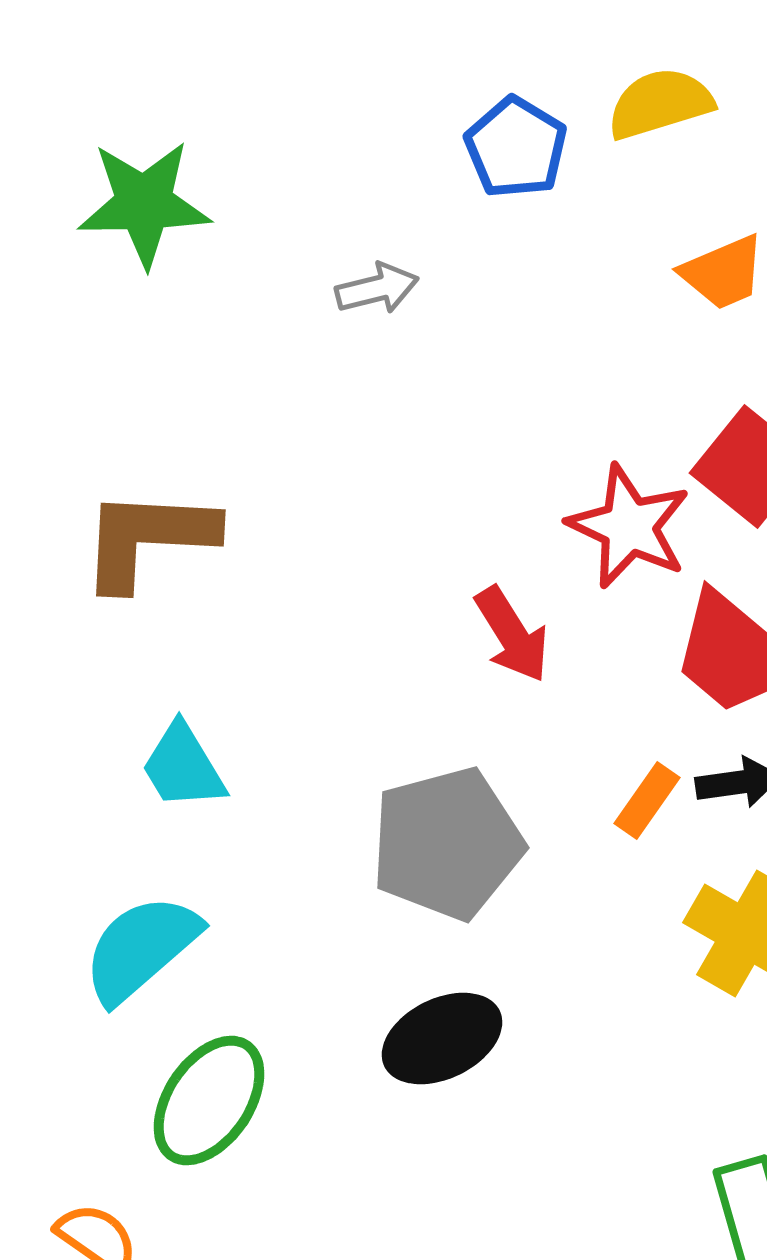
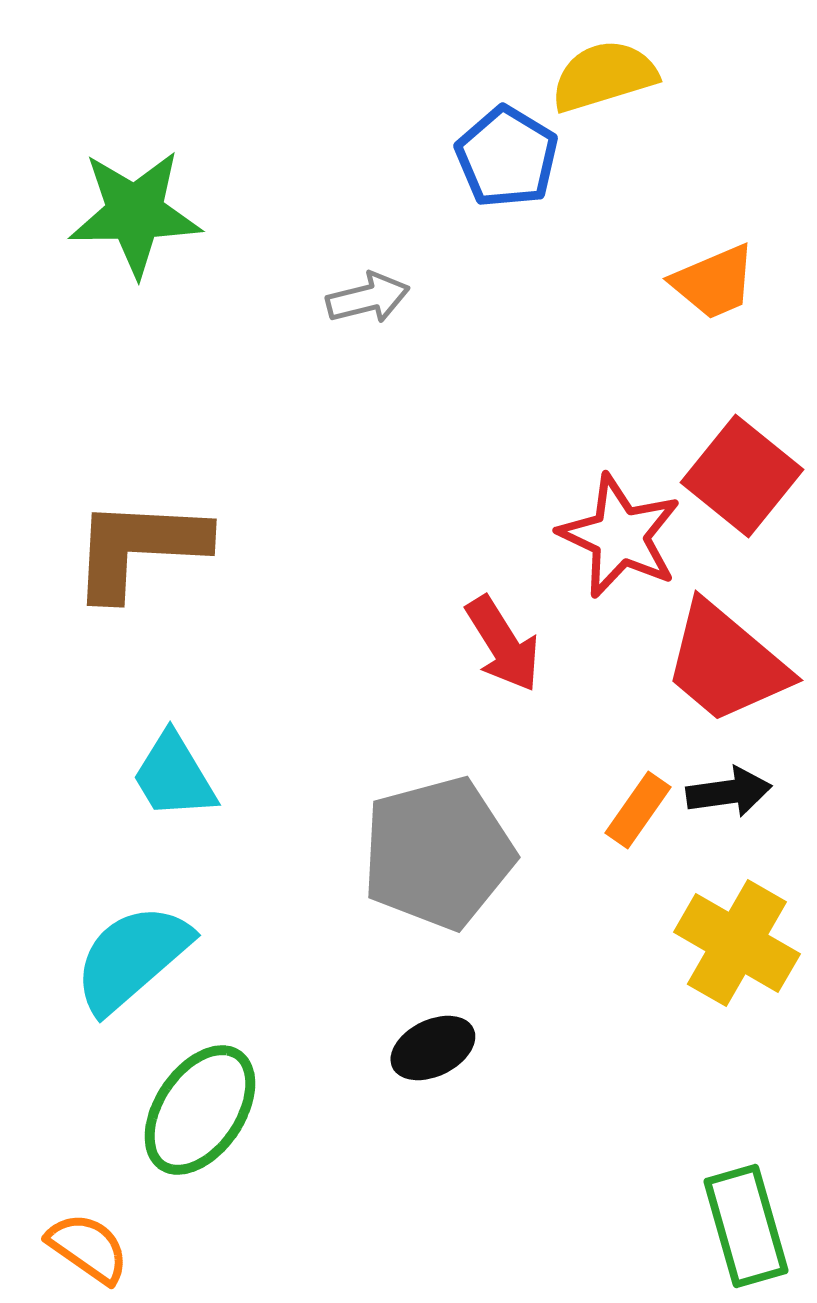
yellow semicircle: (660, 104) -> (604, 76), moved
black ellipse: (442, 1039) -> (433, 1048), size x0.7

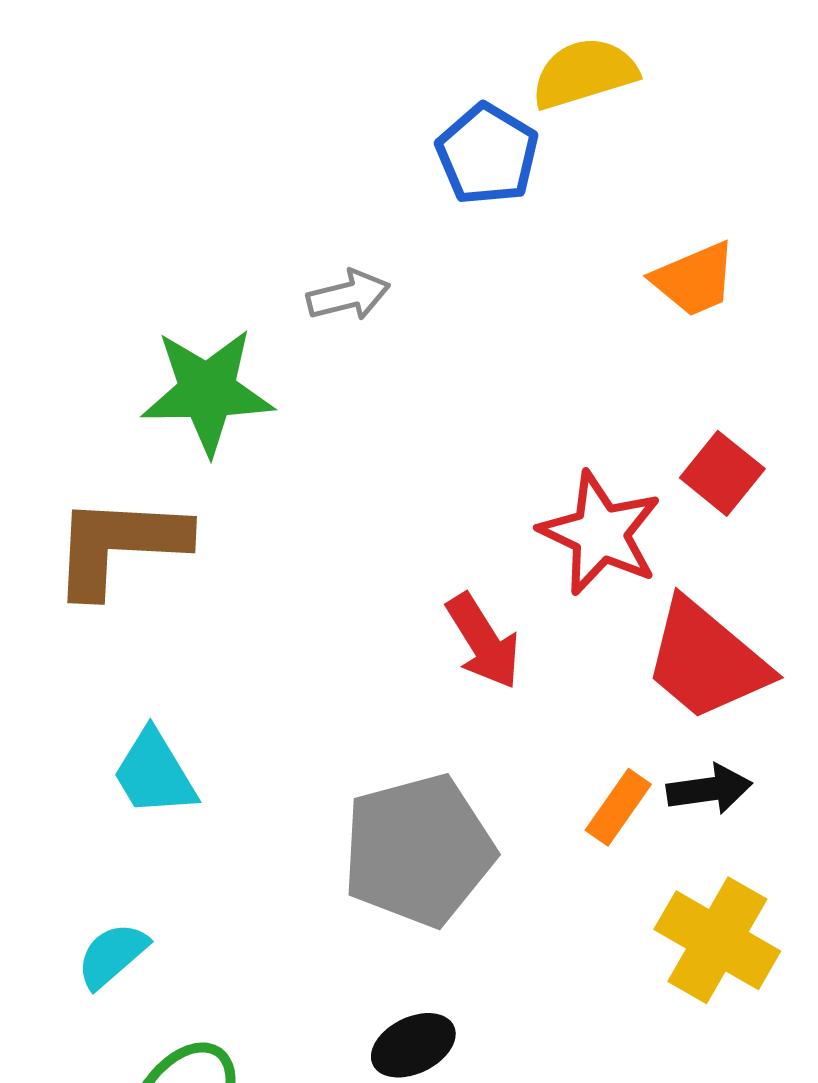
green star: (135, 213) -> (207, 391), moved
red square: (742, 476) -> (722, 473), size x0.7
cyan semicircle: (132, 958) -> (112, 955), size x0.6

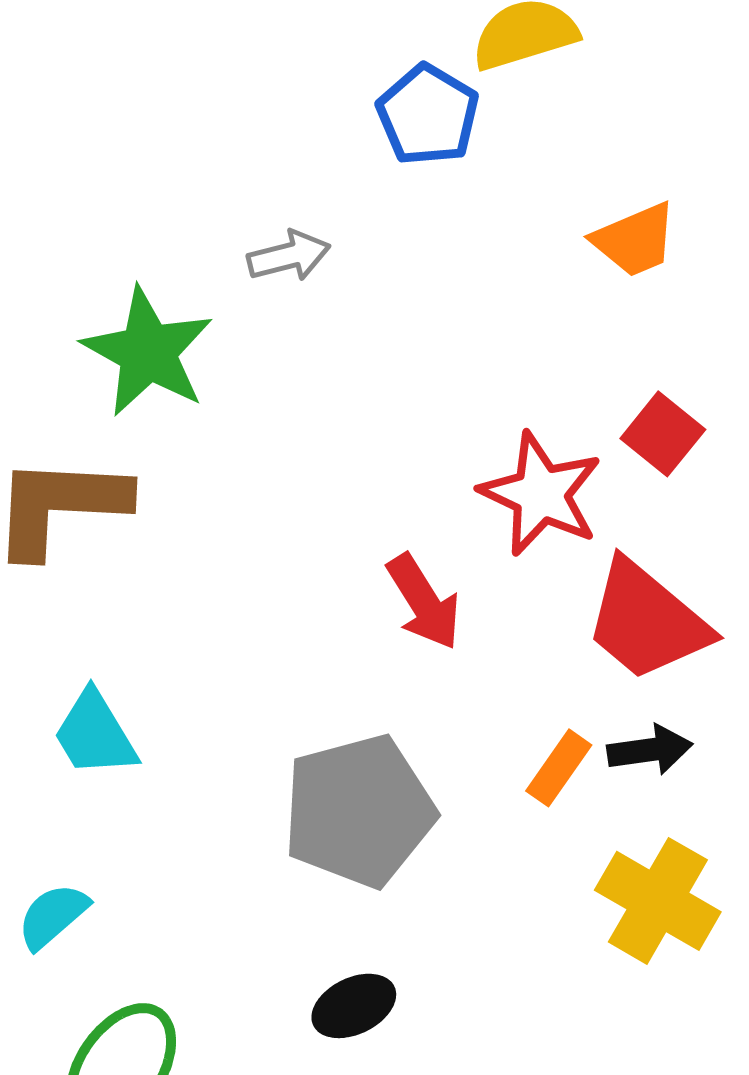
green star: (207, 391) -> (148, 352), turned 30

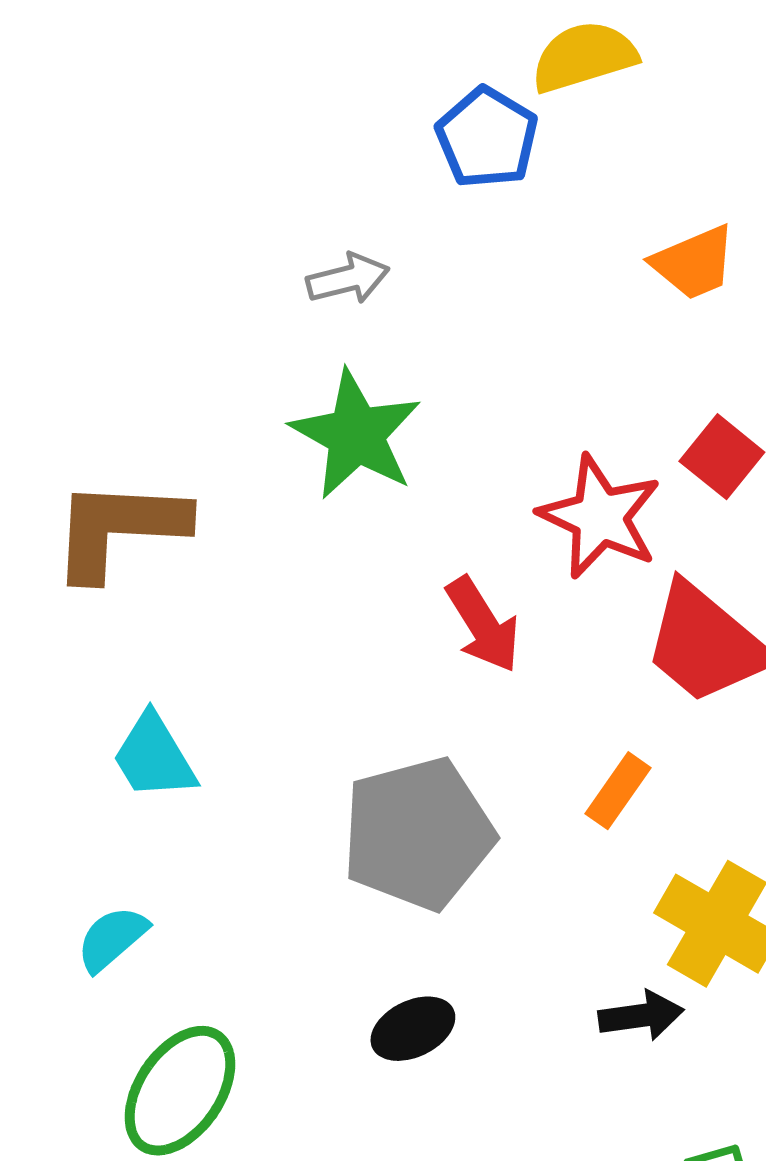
green star: (148, 352) -> (356, 435), moved
black arrow: (650, 750) -> (641, 1016), moved

